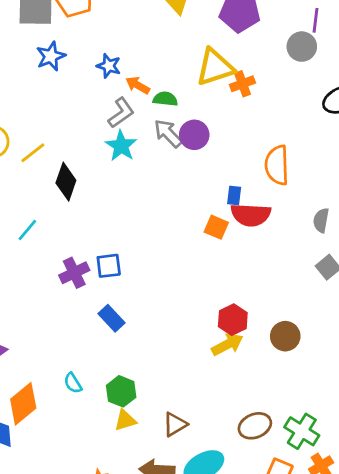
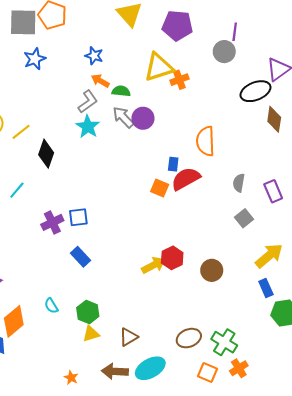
blue star: (109, 66) -> (94, 56), moved
red semicircle: (251, 215) -> (186, 179), turned 148
yellow arrow: (227, 344) -> (153, 265), moved

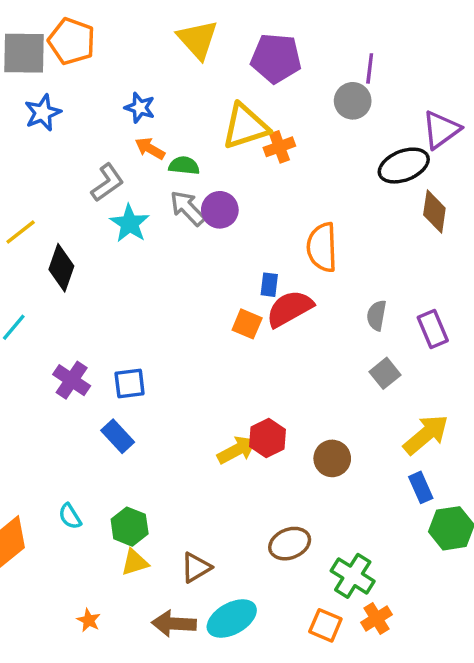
gray L-shape: (88, 102) -> (107, 183), moved
blue square: (78, 217) -> (130, 384), moved
purple cross: (52, 222) -> (72, 380), turned -30
brown ellipse: (189, 338) -> (290, 544), moved
orange star: (71, 378) -> (89, 620), moved

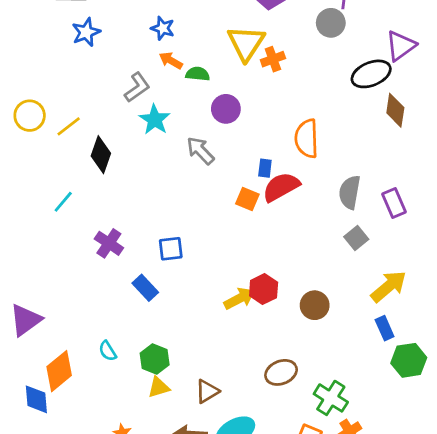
yellow triangle: (245, 126) -> (246, 43), turned -39
gray arrow: (187, 208) -> (200, 151), moved
gray semicircle: (376, 315) -> (350, 192), size x1.4
blue square: (130, 384) -> (171, 249), moved

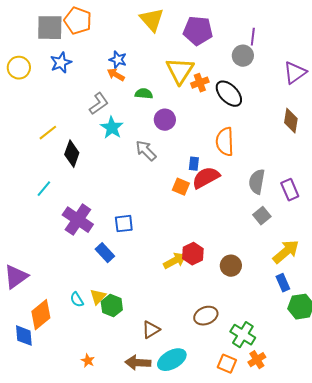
orange arrow: (171, 60) -> (116, 75), moved
black ellipse: (371, 74) -> (229, 94), moved, turned 68
yellow circle: (30, 116) -> (19, 68), moved
purple cross: (109, 243) -> (78, 220), size x1.4
yellow triangle: (159, 387) -> (98, 297), moved, turned -30

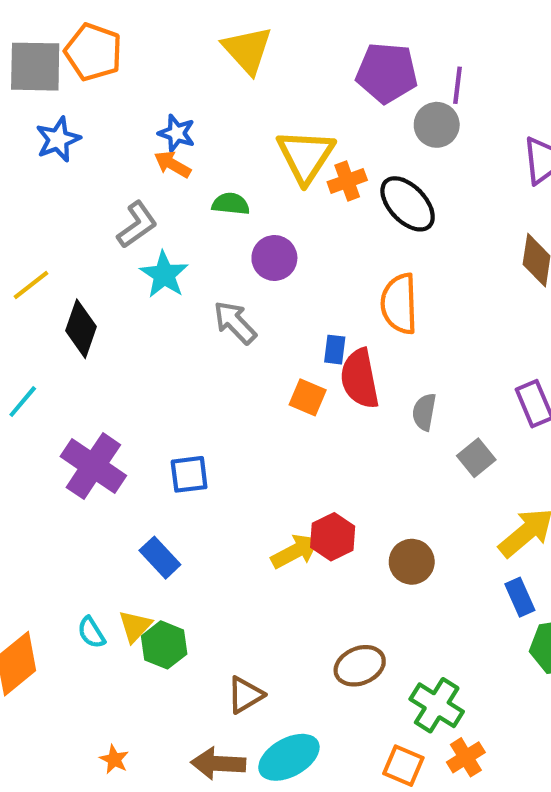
purple pentagon: (198, 31) -> (387, 73), moved
red semicircle: (206, 178) -> (360, 379), turned -72
gray semicircle: (257, 182) -> (424, 412), moved, size x0.7
blue rectangle: (105, 253) -> (160, 558), moved

